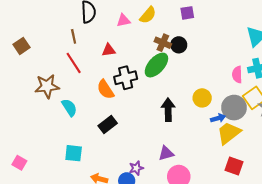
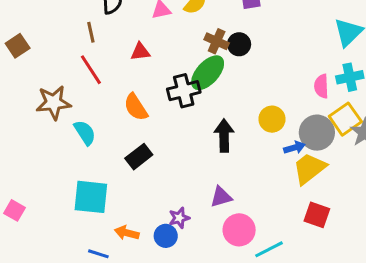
black cross: (126, 78) -> (184, 91), moved
cyan square: (74, 153) -> (91, 197), size x1.4

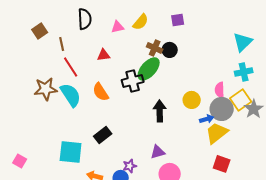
brown line: (91, 32) -> (62, 44), moved
brown square: (18, 46) -> (40, 31), moved
pink semicircle: (321, 86) -> (220, 90), moved
cyan semicircle: (85, 133) -> (71, 95), moved, size x1.4
black rectangle: (139, 157) -> (103, 135), moved

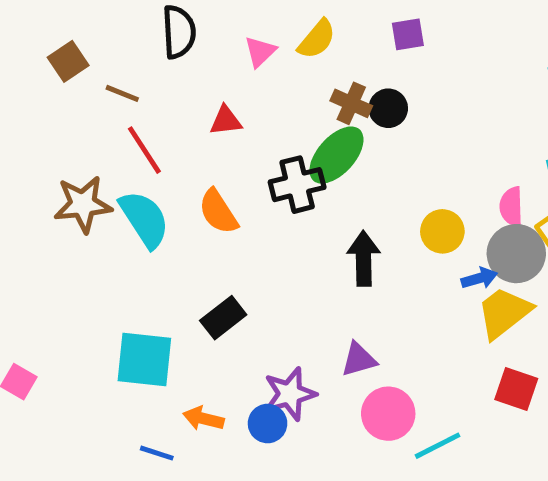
pink triangle: (118, 27) -> (260, 52), turned -32
brown line: (62, 44) -> (122, 93), turned -56
purple star: (130, 166) -> (290, 394), size x1.5

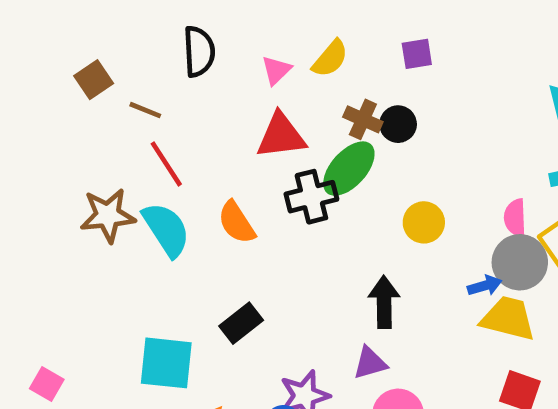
red triangle: (226, 121) -> (281, 136), moved, size x1.6
yellow circle: (442, 231) -> (424, 222), moved
black arrow: (364, 258) -> (384, 302), moved
yellow trapezoid: (504, 313) -> (508, 318), turned 52

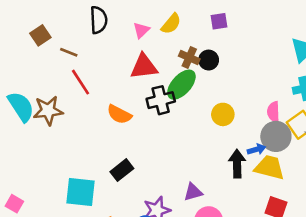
orange semicircle: (237, 222) -> (119, 114), turned -30
cyan semicircle: (166, 229) -> (21, 107), moved
black arrow: (384, 302) -> (237, 164), moved

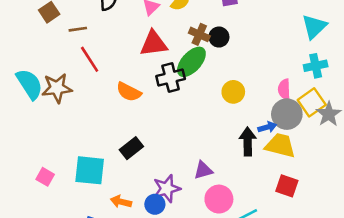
brown line: (69, 52) -> (78, 29), turned -30
pink square: (14, 204) -> (45, 177), moved

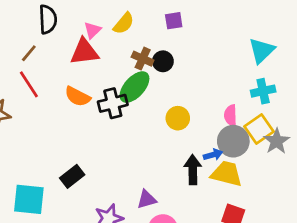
brown line: (78, 29) -> (29, 53), moved, turned -42
red triangle: (154, 44) -> (84, 52), moved
orange semicircle: (129, 92) -> (78, 96), moved

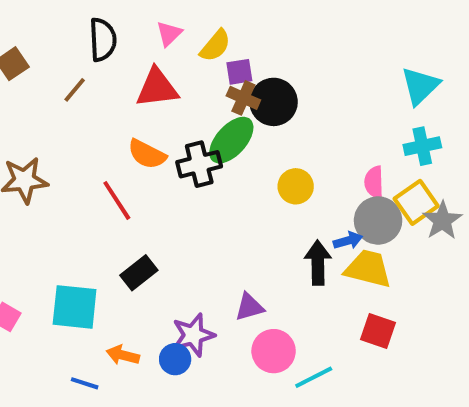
purple square: (174, 21) -> (239, 72), moved
pink triangle: (92, 30) -> (169, 34), moved
black circle: (163, 61) -> (274, 102), size x1.5
red line: (29, 84) -> (117, 200), moved

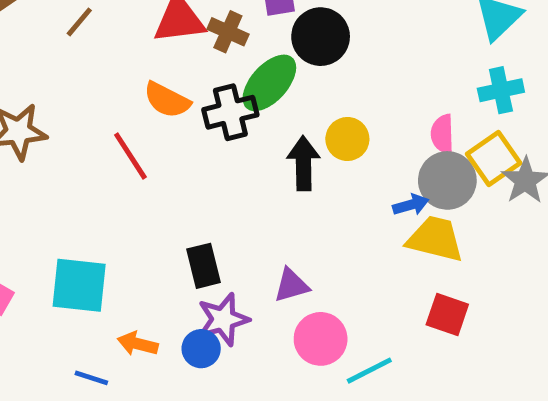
brown cross: (243, 98) -> (228, 32), moved
black arrow: (318, 263) -> (303, 163), moved
black rectangle: (139, 273) -> (204, 266), moved, turned -66

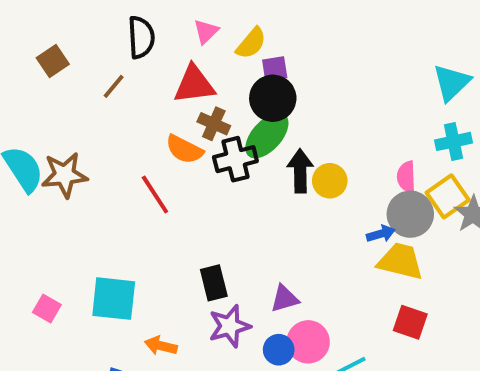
brown cross: (228, 32) -> (214, 124), moved
black circle: (321, 37) -> (273, 98), moved
black arrow: (303, 163) -> (300, 171), moved
blue circle: (201, 349) -> (279, 350), moved

